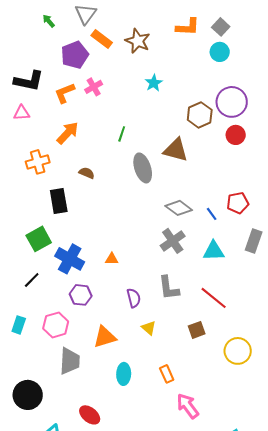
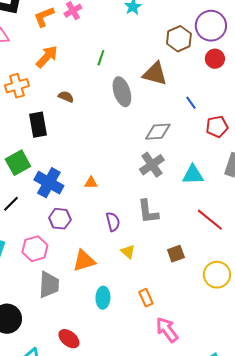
gray diamond: (179, 208) -> (158, 132), turned -40
blue line: (212, 214) -> (191, 103), moved
red line: (214, 298) -> (210, 220), moved

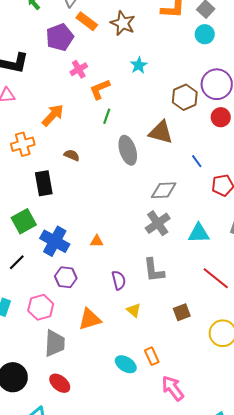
orange L-shape: (44, 17) -> (100, 89), moved
cyan ellipse: (103, 298) -> (126, 364), moved, turned -60
red ellipse: (69, 339) -> (60, 383), moved

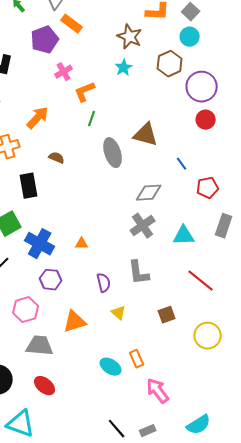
brown star: (123, 23) -> (130, 37), moved
brown hexagon: (185, 97) -> (170, 64), moved
gray trapezoid: (55, 343) -> (40, 346), turned -88

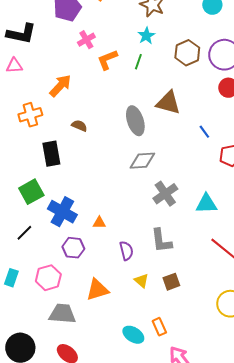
brown hexagon: (170, 64) -> (187, 53), moved
green line: (92, 119) -> (138, 62), moved
gray diamond: (149, 193) -> (142, 161), moved
orange triangle: (82, 244) -> (99, 223), moved
brown square: (167, 315) -> (171, 282), moved

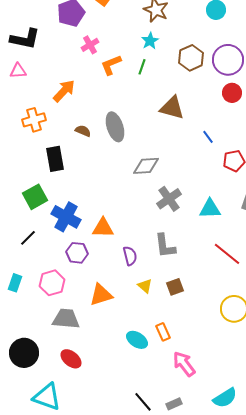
gray ellipse: (135, 121) -> (115, 127), moved
orange triangle: (99, 223) -> (103, 228), size x1.6

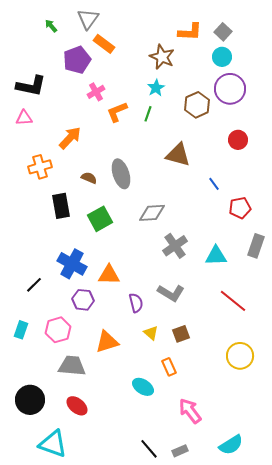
purple circle: (228, 60) -> (230, 89), moved
green square: (35, 197) -> (100, 219), moved
gray L-shape: (165, 246) -> (171, 293), turned -52
orange rectangle: (163, 332) -> (169, 367), moved

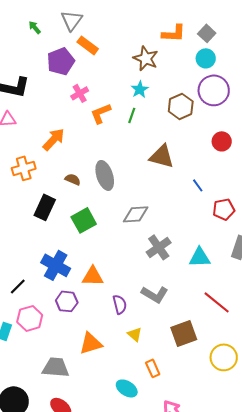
black rectangle: (61, 206) -> (45, 207), turned 35
pink hexagon: (58, 330) -> (30, 318), moved
brown square: (181, 334) -> (184, 333), moved, size x1.5

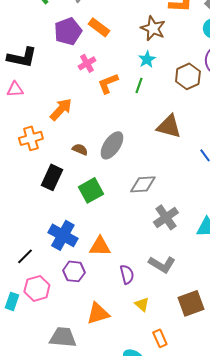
orange rectangle: (88, 45) -> (99, 27), moved
gray ellipse: (105, 175) -> (112, 145), turned 52

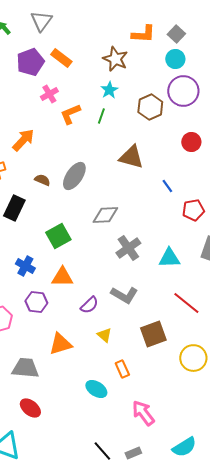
green square: (91, 190) -> (58, 236), moved
blue cross: (63, 235) -> (25, 266), size x0.7
purple semicircle: (127, 274) -> (89, 305), turned 60

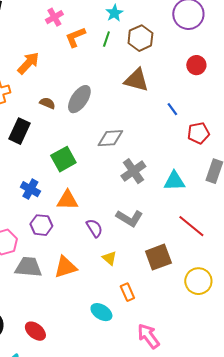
brown hexagon: (150, 107) -> (140, 38), moved
purple semicircle: (89, 305) -> (94, 228), turned -78
gray trapezoid: (25, 368) -> (28, 267), moved

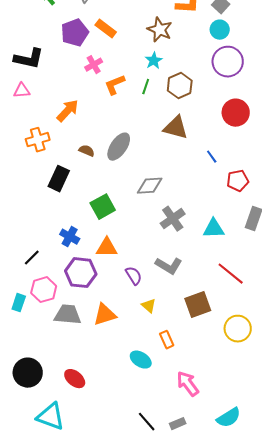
red circle: (196, 65) -> (236, 113), size x1.4
purple hexagon: (41, 225) -> (81, 273), size x1.4

